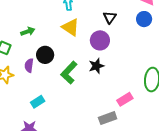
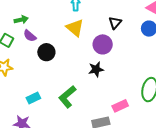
green arrow: (28, 31) -> (21, 20), moved
purple semicircle: (29, 65) -> (30, 36), moved, turned -64
green L-shape: (69, 73) -> (67, 97), moved

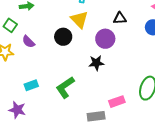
black triangle: (115, 23) -> (120, 18), turned 40
purple semicircle: (30, 36) -> (28, 42), moved
black circle: (46, 52) -> (63, 37), moved

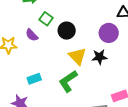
yellow triangle: (79, 20) -> (77, 56), moved
green square: (10, 25) -> (46, 19), moved

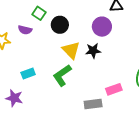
purple semicircle: (32, 35) -> (25, 30), turned -32

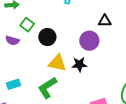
yellow triangle: (71, 50) -> (57, 63), turned -36

